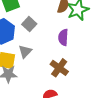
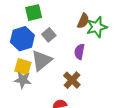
gray triangle: (25, 51) -> (42, 60), size x1.6

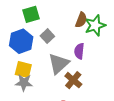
gray triangle: (42, 60) -> (59, 64), moved

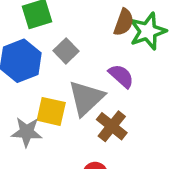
purple semicircle: (79, 51) -> (121, 76), turned 126
yellow square: (23, 70) -> (51, 111), moved

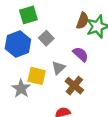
gray triangle: (86, 98) -> (59, 68), size x0.6
gray star: (27, 132) -> (21, 89), turned 30

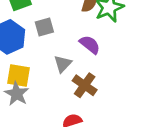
gray square: (46, 38) -> (44, 27), turned 32
yellow square: (37, 76) -> (19, 76), moved

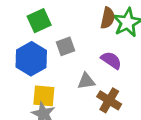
gray triangle: (63, 64) -> (86, 81), turned 42

